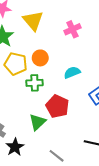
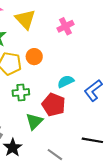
cyan semicircle: (72, 72) -> (66, 81), moved
green cross: (35, 83) -> (21, 92), moved

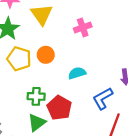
cyan semicircle: (66, 81) -> (77, 73), moved
green cross: (21, 92) -> (36, 96), moved

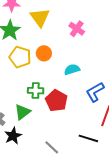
pink cross: (83, 27) -> (77, 29), turned -35
green triangle: (37, 123) -> (22, 112), moved

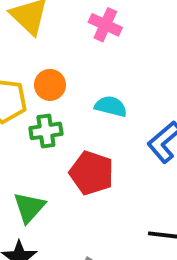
cyan semicircle: (72, 69) -> (111, 106), turned 42
green cross: (36, 91) -> (46, 131), moved

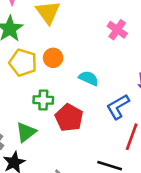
pink cross: (105, 25) -> (117, 30), moved
green cross: (46, 131) -> (43, 100), moved

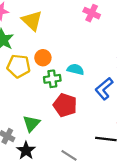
pink cross: (117, 30) -> (92, 13), moved
green cross: (43, 100) -> (52, 79), moved

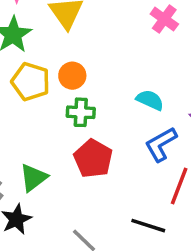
cyan semicircle: (76, 69) -> (150, 100), moved

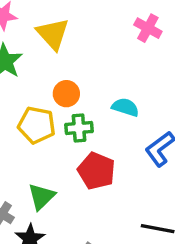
yellow pentagon: (31, 82) -> (37, 125), moved
cyan semicircle: (150, 100) -> (125, 107), moved

